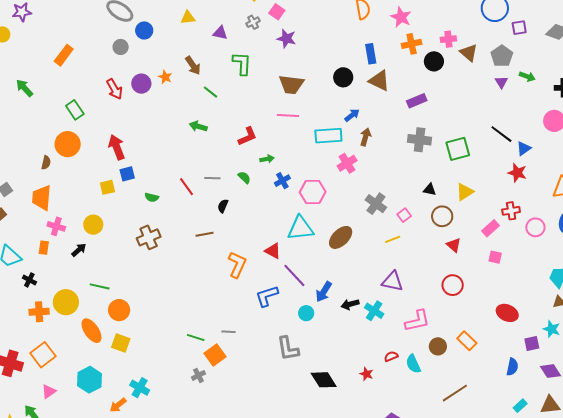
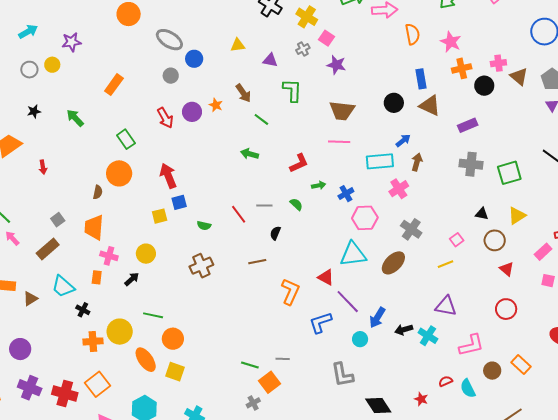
blue cross: (282, 181) -> (346, 194), moved
gray cross: (376, 204) -> (411, 229), moved

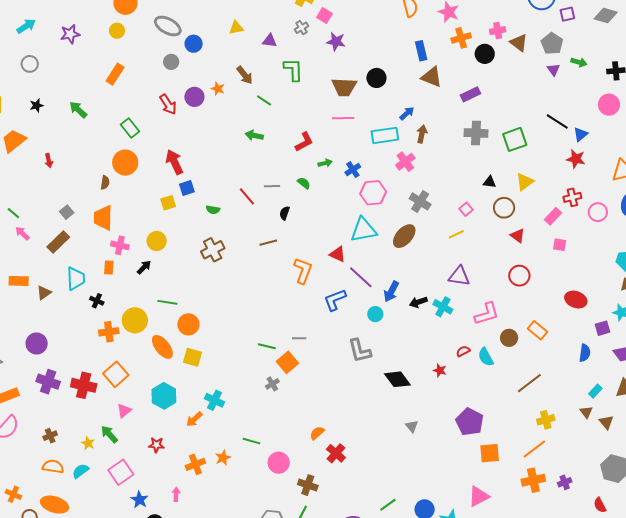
yellow circle: (52, 65) -> (117, 31), moved
black circle: (394, 103) -> (376, 78), moved
cyan trapezoid: (63, 286) -> (76, 279), turned -130

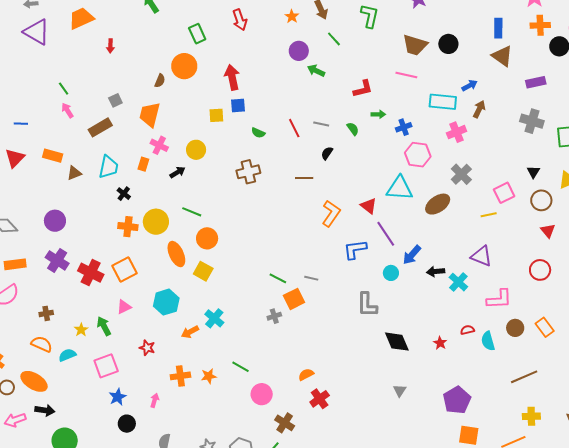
purple circle: (194, 97) -> (299, 51), moved
black triangle: (490, 182) -> (533, 172), turned 40
pink square: (466, 209) -> (504, 193), size x1.5

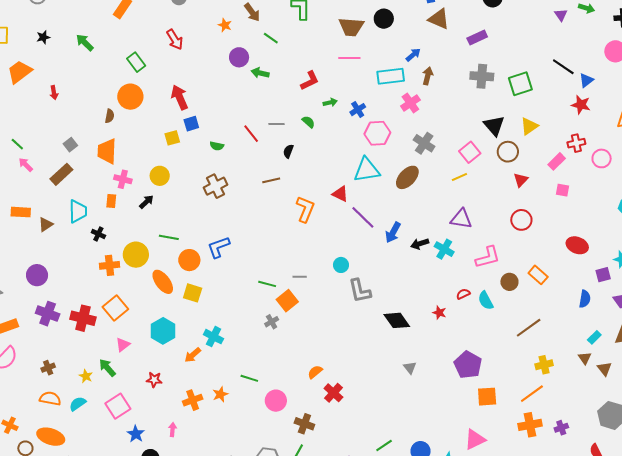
black triangle: (533, 172) -> (494, 126), size x1.6
red triangle: (548, 231) -> (521, 180), turned 35
blue L-shape: (355, 249) -> (219, 247), moved
cyan circle: (391, 273) -> (341, 265), moved

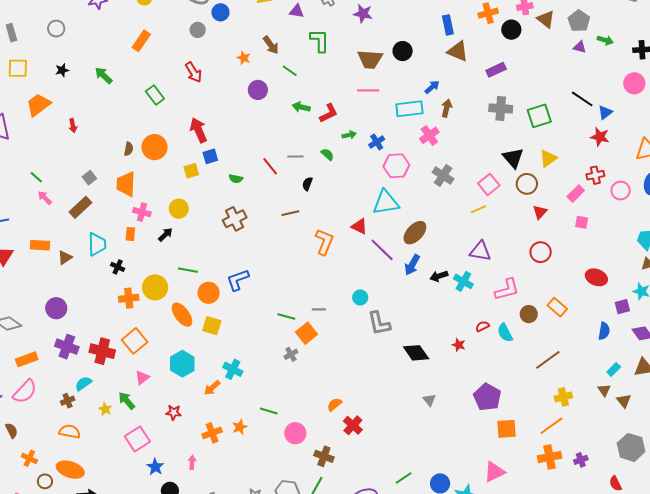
purple triangle: (561, 15) -> (580, 47), turned -40
green arrow: (260, 73) -> (301, 107), moved
orange circle: (130, 97) -> (155, 147), moved
brown ellipse: (407, 177) -> (415, 233), moved
cyan semicircle: (78, 404) -> (83, 384), moved

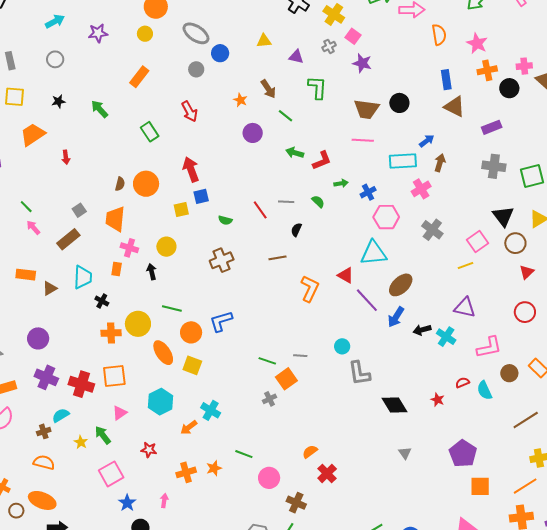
black arrow: (165, 235) -> (152, 272), turned -63
orange square: (135, 341) -> (114, 376), turned 30

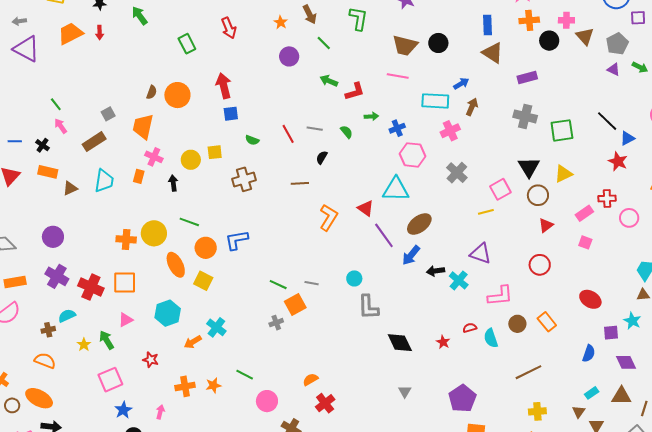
red arrow: (66, 157) -> (100, 33), moved
yellow square: (181, 209) -> (215, 152), moved
black cross: (102, 301) -> (42, 145), moved

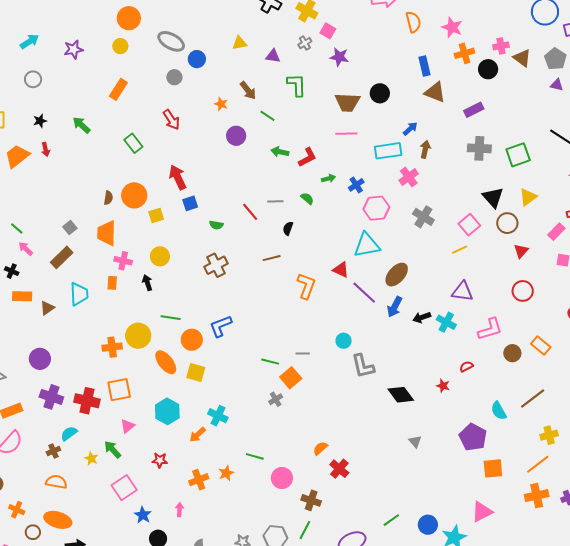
yellow square: (215, 152) -> (156, 215), moved
cyan semicircle: (491, 338) -> (499, 411), moved

